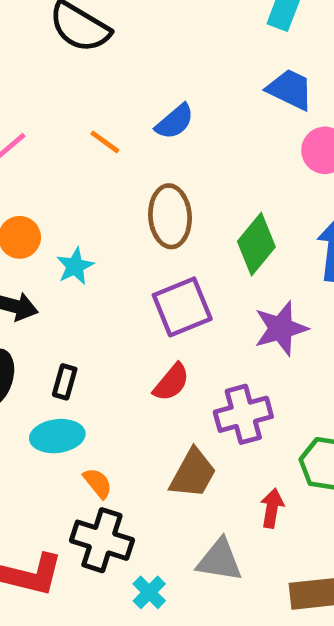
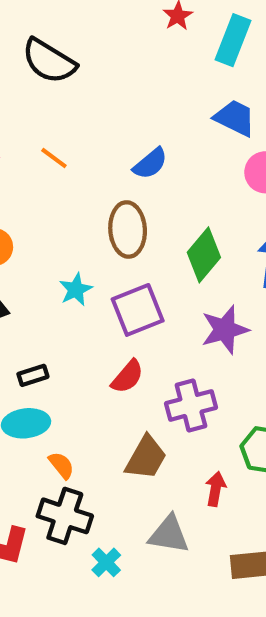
blue semicircle: (175, 122) -> (150, 164), moved
orange line: (105, 142) -> (54, 158), moved
cyan star: (75, 266) -> (76, 290), moved
black rectangle: (65, 382) -> (33, 375), turned 56

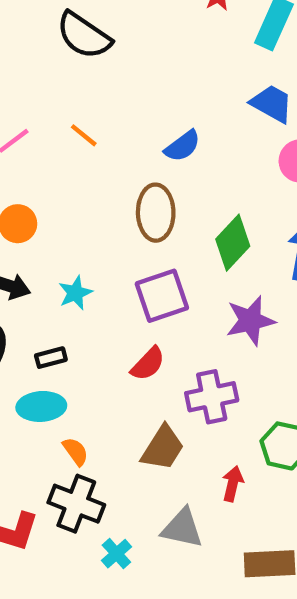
cyan star: (76, 290) -> (75, 293), moved

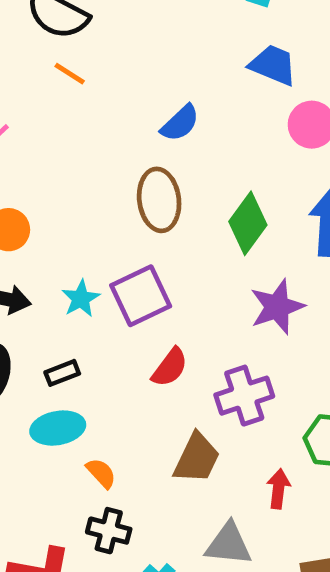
orange line: (84, 135) -> (70, 74), moved
purple square: (162, 296) -> (141, 296), moved
black cross: (76, 504) -> (109, 531), size x0.7

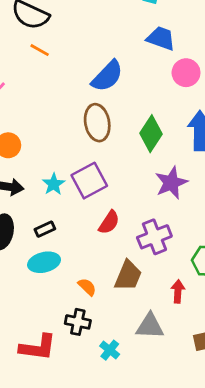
blue semicircle: (180, 123) -> (107, 76), size x1.4
orange semicircle: (101, 473) -> (87, 287), moved

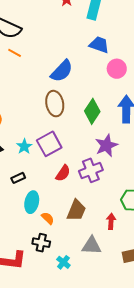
purple cross: (154, 237) -> (91, 170), moved
cyan ellipse: (44, 262) -> (32, 202), moved, turned -65

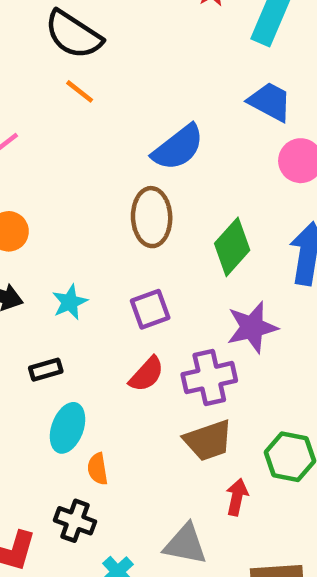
purple square: (49, 144) -> (150, 309), moved, size x0.7
brown trapezoid: (76, 210) -> (208, 440), moved, turned 40
orange semicircle: (48, 218) -> (98, 469), turned -152

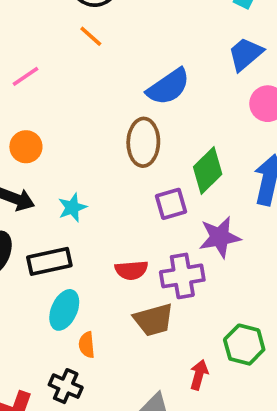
blue trapezoid: (270, 102) -> (246, 54), turned -72
purple square: (150, 309) -> (171, 204), moved
black rectangle: (46, 370) -> (49, 261), size x1.6
red semicircle: (147, 374) -> (131, 270), turned 40
brown trapezoid: (208, 440) -> (154, 320), moved

